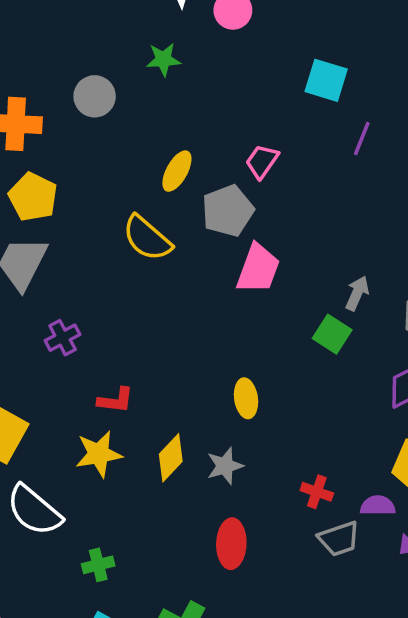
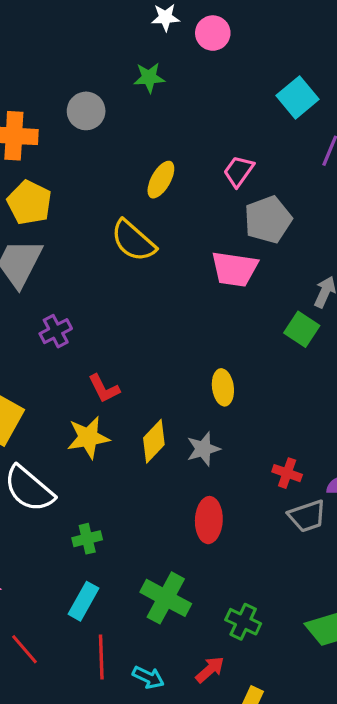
cyan square: (326, 80) -> (298, 97), turned 33
gray pentagon: (228, 211) -> (268, 220), moved
pink trapezoid: (258, 269) -> (235, 269), turned 78
red L-shape: (116, 400) -> (104, 389), turned 56

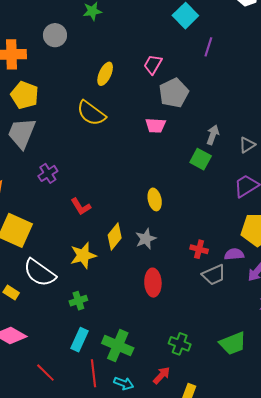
pink trapezoid: (235, 269) -> (156, 125), size x0.7
yellow star: (88, 437) -> (83, 255), moved
green cross: (166, 598) -> (118, 346), moved

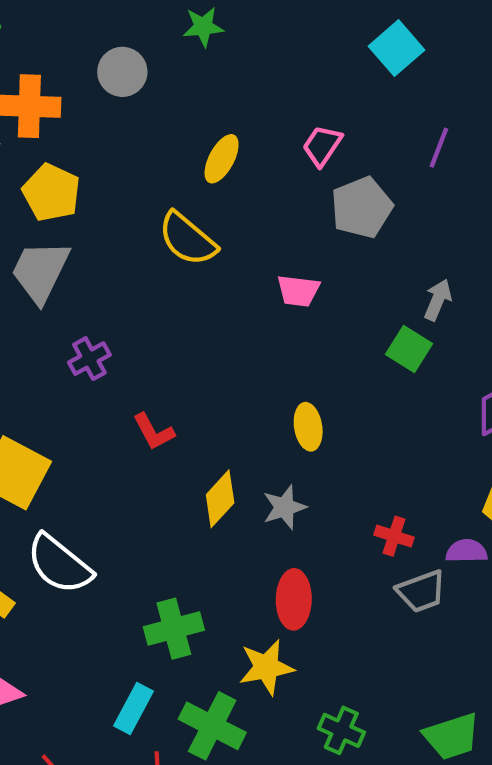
purple line: (208, 47) -> (439, 148), moved
pink trapezoid: (156, 125) -> (298, 291), moved
yellow star: (83, 255) -> (266, 667), moved
green cross: (78, 301) -> (174, 629), moved, size x1.5

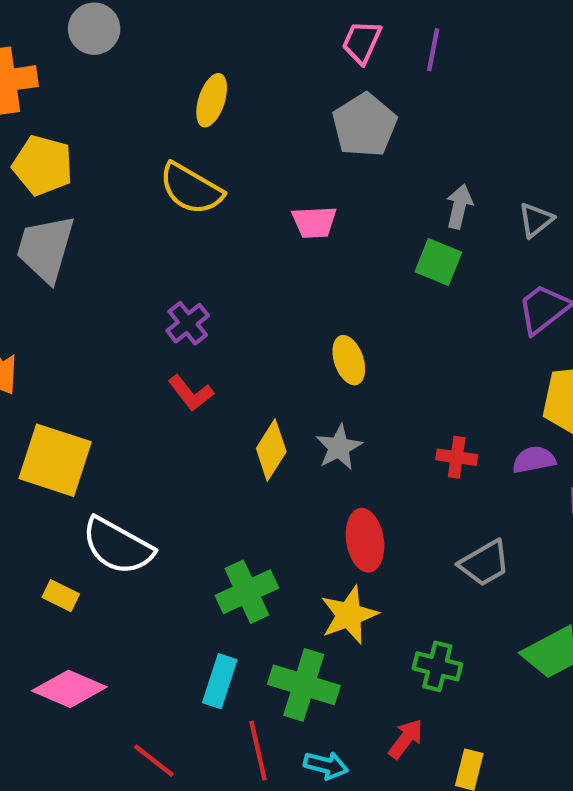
pink trapezoid: (322, 146) -> (362, 42), moved
purple cross: (89, 359) -> (188, 323), moved
gray trapezoid: (421, 591) -> (485, 563), moved

